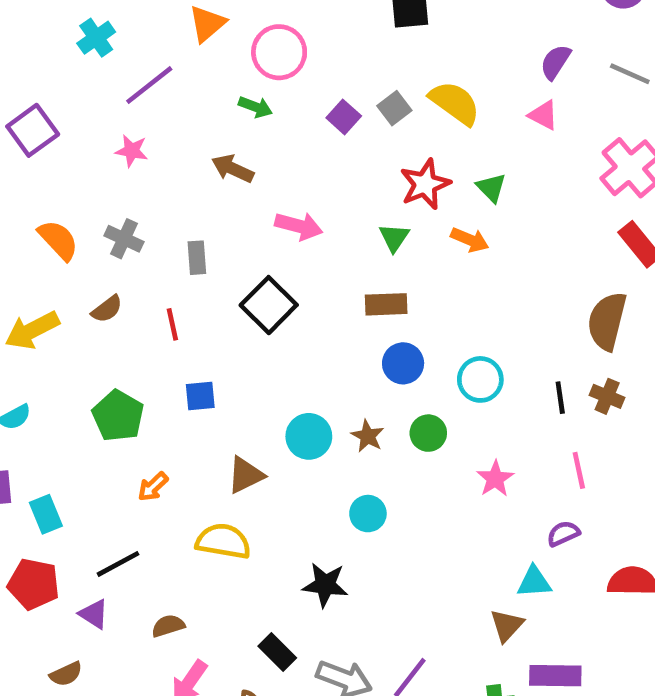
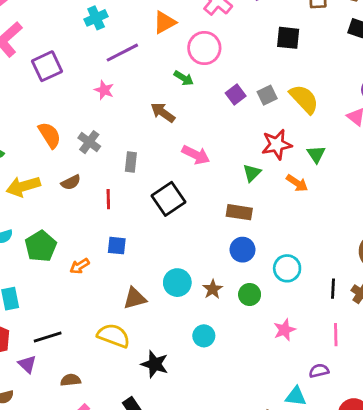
green pentagon: (118, 416) -> (41, 246), moved
orange arrow: (153, 487) -> (80, 266), moved
black star: (325, 585) -> (155, 364), moved

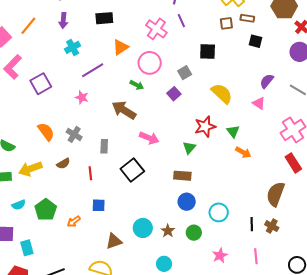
gray square: (267, 95) -> (185, 73), moved
brown arrow: (163, 113) -> (124, 110), size x1.4
orange arrow: (297, 183) -> (243, 152), moved

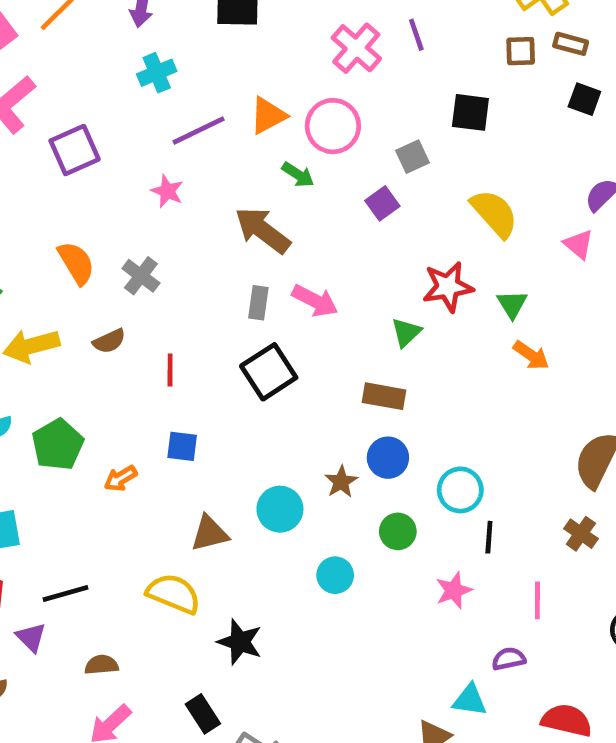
orange triangle: (121, 47) -> (268, 116), moved
gray rectangle: (104, 146) -> (258, 303), moved
black line: (252, 224) -> (489, 537), moved
brown star: (168, 231) -> (341, 482), moved
cyan circle: (164, 264) -> (335, 575), moved

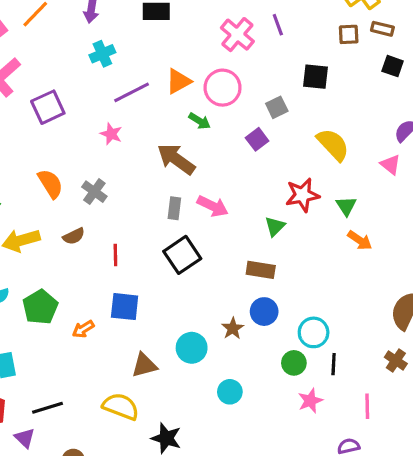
blue square: (182, 446) -> (125, 307), size x1.4
green circle: (398, 531) -> (294, 363), moved

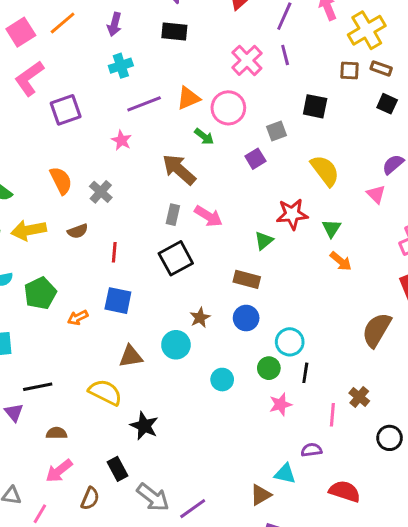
brown star: (233, 328) -> (200, 318), moved
brown cross: (396, 360) -> (359, 397), moved
cyan circle: (230, 392) -> (222, 380), moved

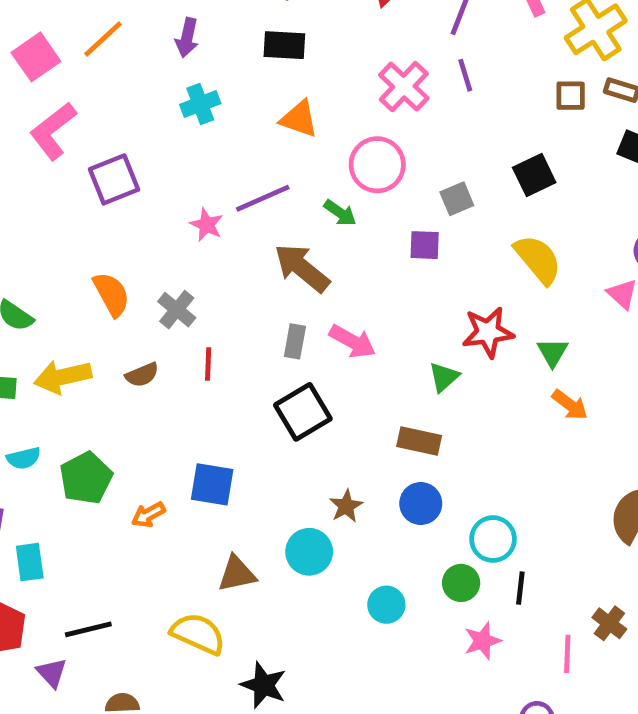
orange triangle: (188, 98) -> (299, 119), moved, turned 45
purple line: (144, 104) -> (263, 198), moved
black square: (315, 106) -> (534, 175), moved, turned -35
purple square: (255, 159) -> (425, 245), turned 36
red line: (114, 252) -> (208, 364), moved

